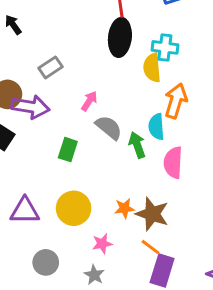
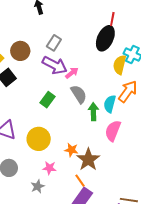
gray rectangle: (51, 67) -> (54, 43), turned -42
purple arrow: (30, 107) -> (55, 65), moved

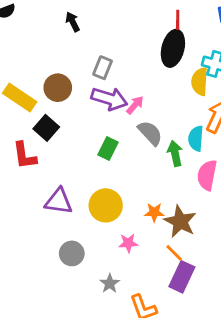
gray star: (38, 186) -> (110, 283), moved

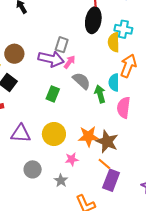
gray rectangle: (103, 68) -> (62, 45), moved
orange star: (154, 212) -> (88, 136), size x1.5
gray star: (110, 283) -> (61, 181), moved

